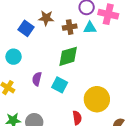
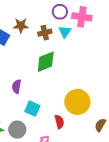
cyan triangle: (90, 28) -> (65, 32), turned -48
cyan square: (60, 85) -> (32, 109), moved

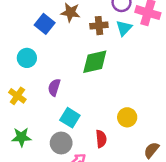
yellow circle: (77, 102) -> (127, 117), size x0.6
gray circle: (17, 130) -> (61, 143), moved

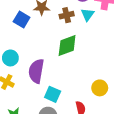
cyan circle: (27, 58) -> (10, 58), moved
purple semicircle: (54, 87) -> (36, 71), size x1.6

